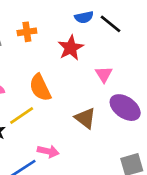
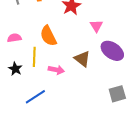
yellow line: (22, 115) -> (34, 57), turned -54
pink arrow: (48, 151) -> (56, 70), moved

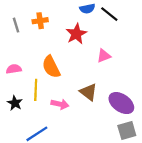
pink triangle: (96, 26) -> (104, 56), turned 40
purple ellipse: (112, 51) -> (121, 103), moved

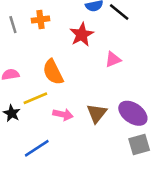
yellow line: (36, 90) -> (35, 98), turned 65
brown triangle: (88, 92) -> (97, 113), moved, turned 30

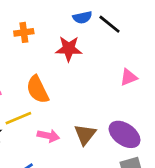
red star: (82, 35) -> (69, 49), turned 30
pink triangle: (113, 60) -> (129, 77), moved

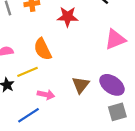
pink triangle: (129, 77) -> (115, 39), size x1.5
pink arrow: (48, 136) -> (46, 95), moved

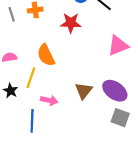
yellow line: (27, 72) -> (31, 78), turned -48
gray square: (117, 112) -> (120, 118), turned 36
blue line: (29, 115) -> (32, 121), turned -55

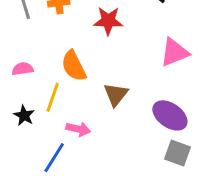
brown triangle: (84, 91) -> (116, 94), moved
blue line: (32, 121) -> (54, 158), turned 30

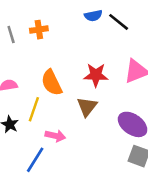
red star: (108, 21) -> (96, 75), moved

